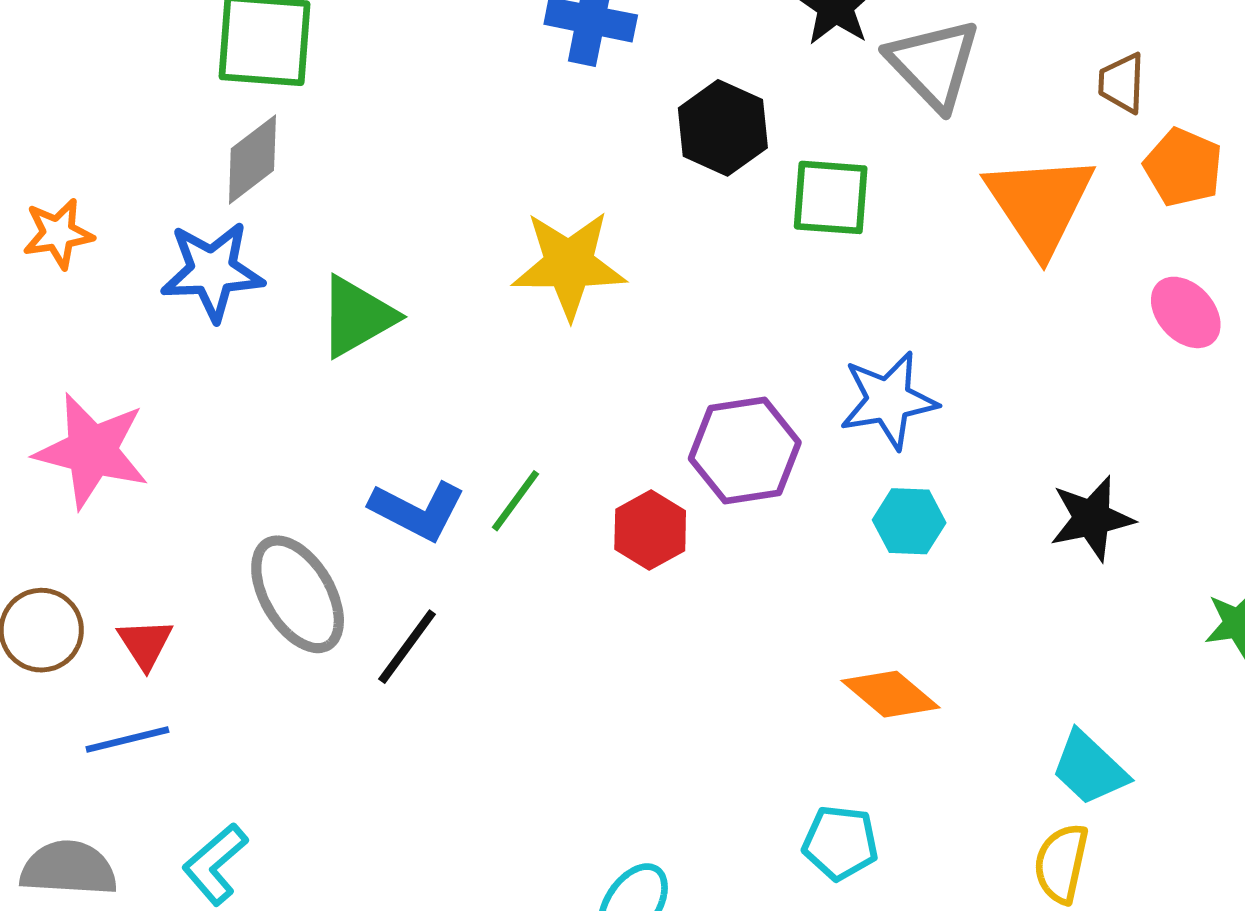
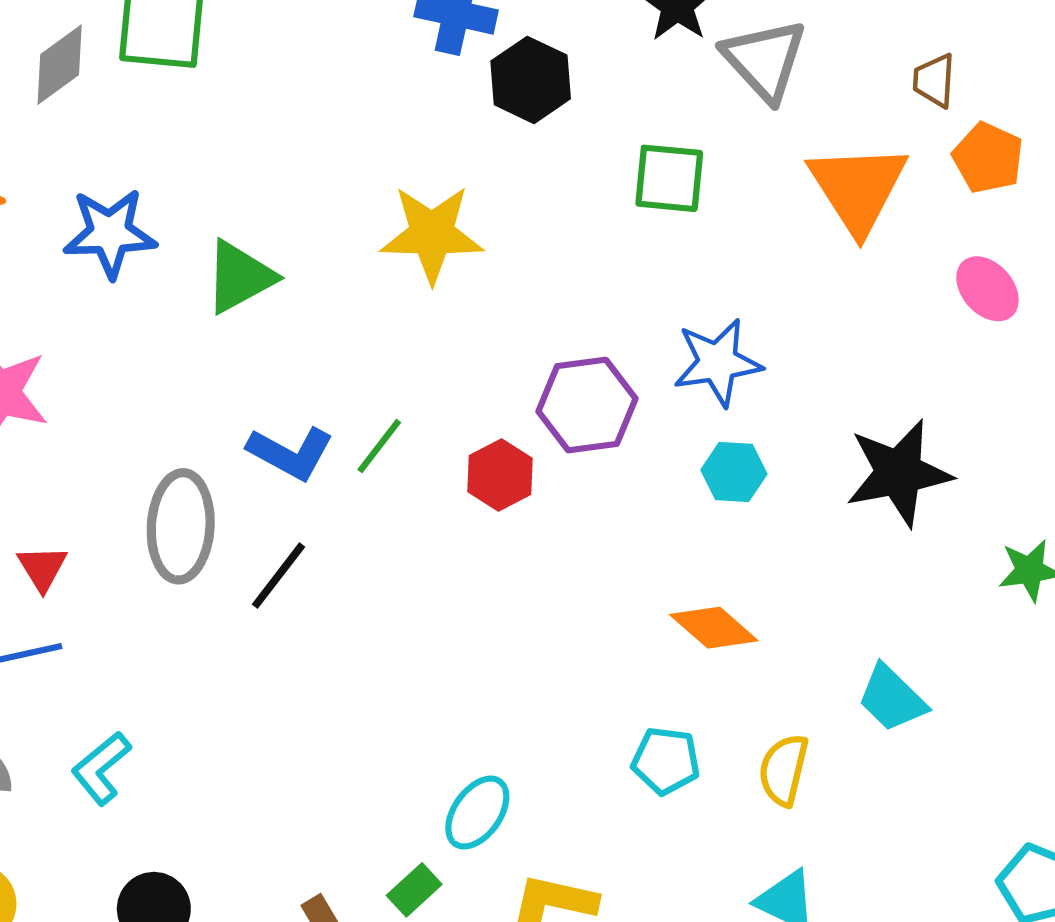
black hexagon: (723, 128) -> (531, 80), moved
gray diamond: (252, 159) -> (60, 65), moved
black star: (1092, 518) -> (899, 473), size x1.4
gray ellipse: (298, 594) -> (181, 526), turned 33
yellow semicircle: (1061, 863) -> (784, 770), moved

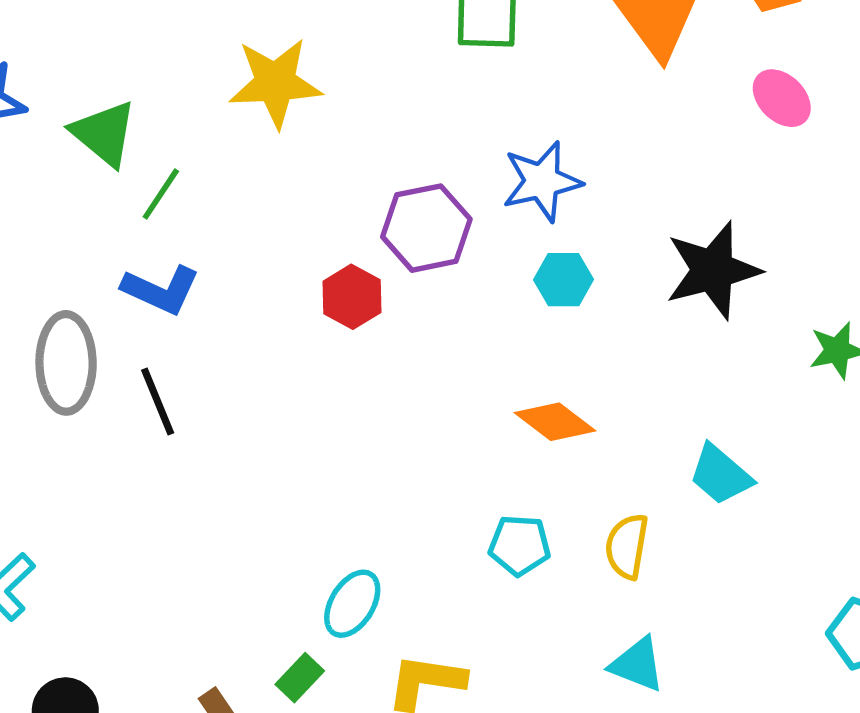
green triangle: (240, 277) -> (104, 133), turned -48
green line: (379, 446) -> (161, 194), moved
black line: (279, 576) -> (158, 402), turned -56

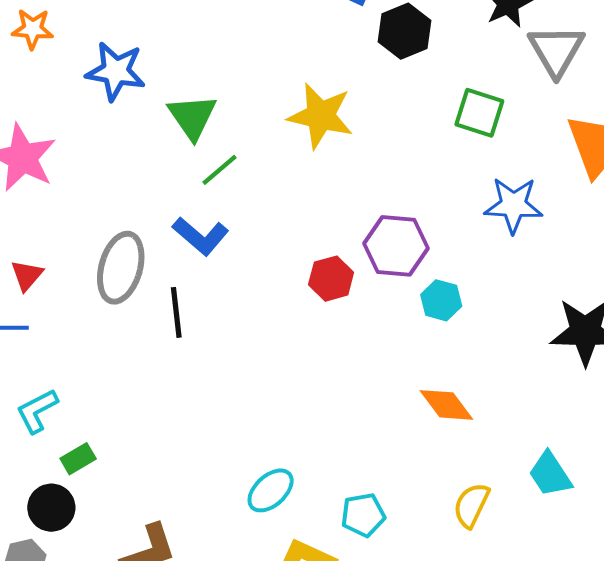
blue star: (542, 181) -> (513, 205), moved
cyan hexagon: (564, 280) -> (441, 300), moved
cyan pentagon: (520, 545) -> (363, 515), moved, turned -30
green rectangle: (300, 678) -> (78, 459), moved

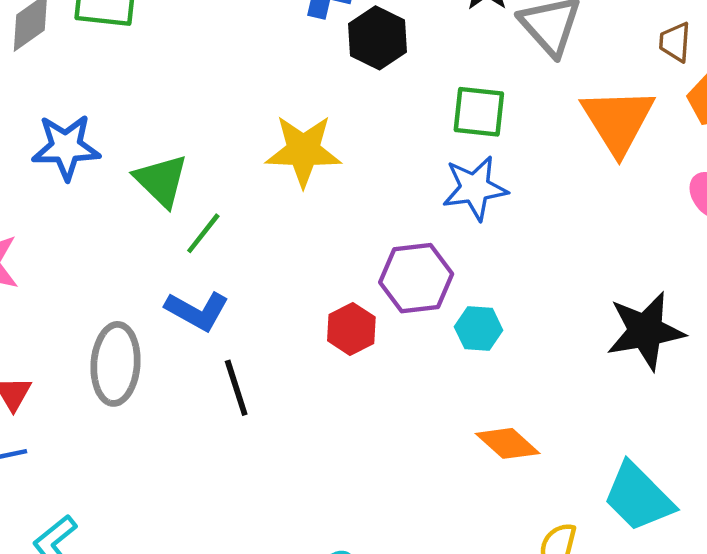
blue star: (513, 205) -> (475, 188), moved
black line: (176, 312) -> (236, 388), moved
cyan trapezoid: (550, 474) -> (638, 497), size x1.4

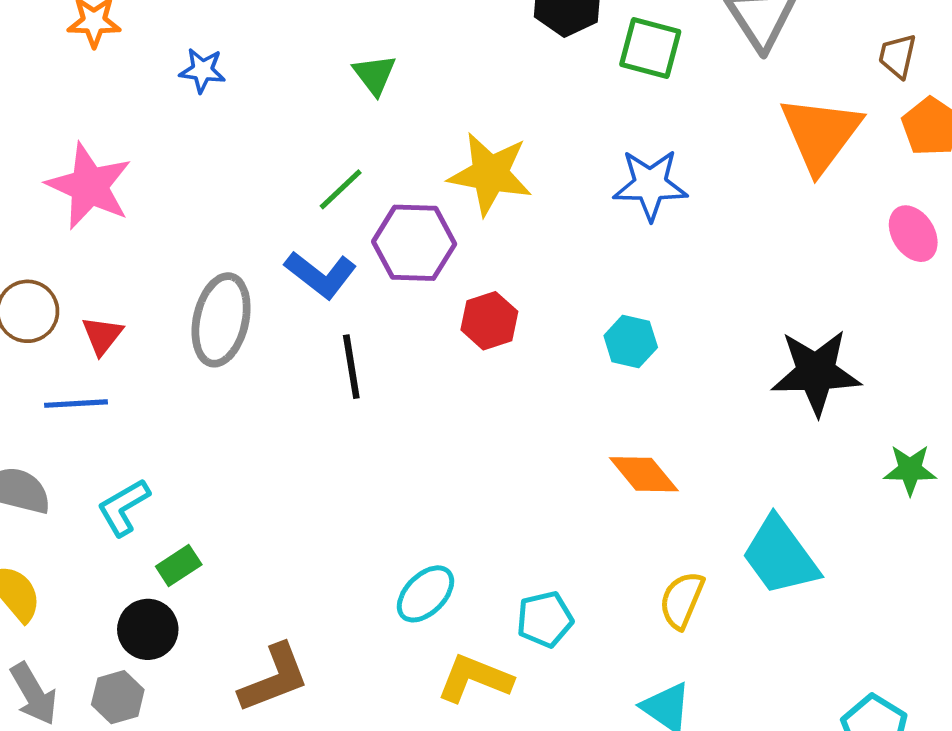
green square: (479, 112) -> (650, 48), moved
blue star: (66, 147) -> (202, 70), size x0.6
yellow star: (303, 151) -> (490, 174), moved
green triangle: (161, 181) -> (375, 75), moved, size x0.7
purple hexagon: (416, 278) -> (414, 243), moved

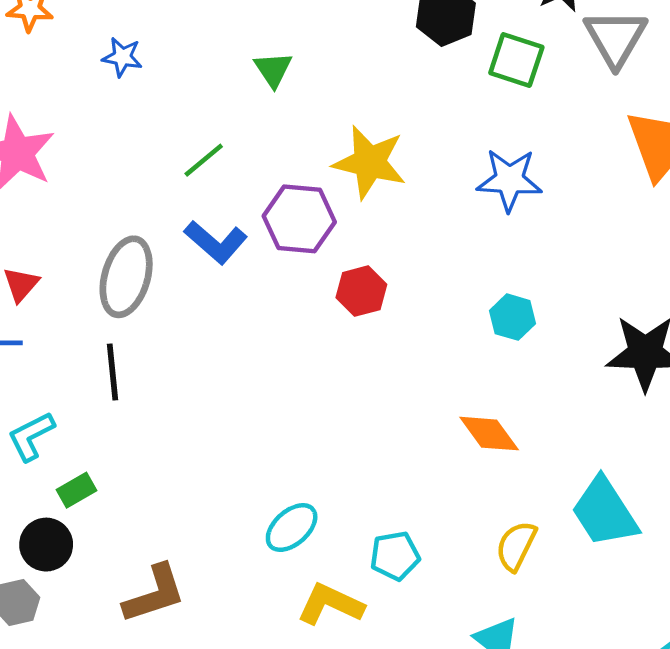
green line: (341, 189) -> (204, 160), moved
cyan hexagon: (631, 342) -> (513, 317), moved
black line: (351, 367) -> (113, 372), moved

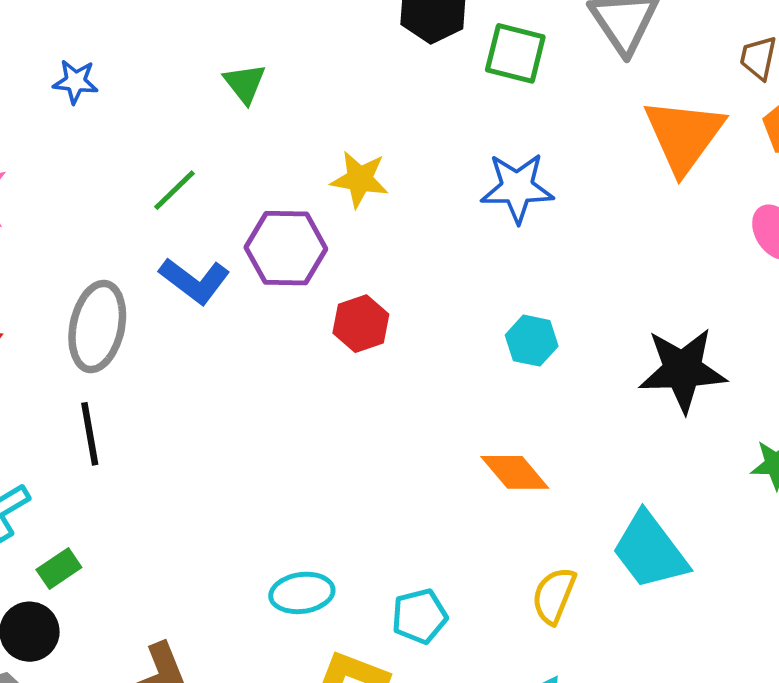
yellow star: (370, 162) -> (360, 179), size x0.7
cyan ellipse: (292, 528) -> (302, 593), turned 38

